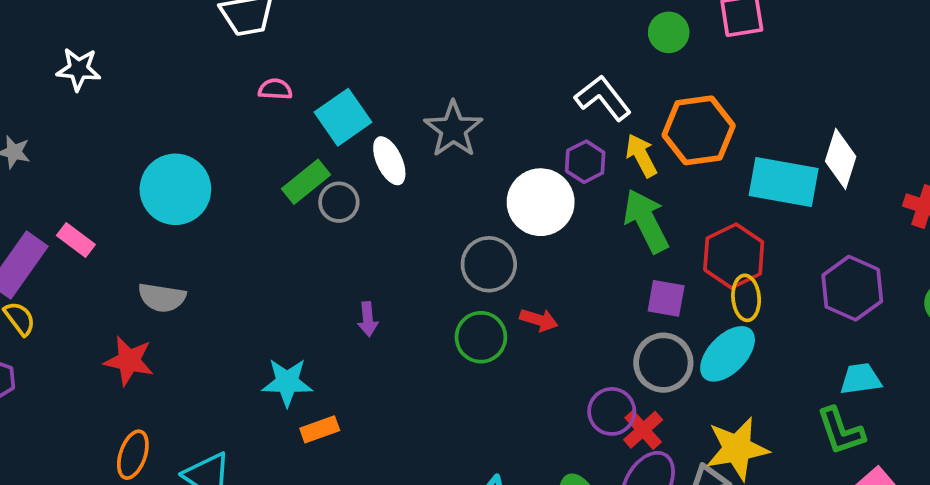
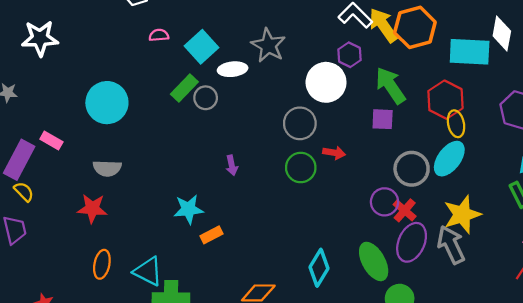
white star: (79, 69) -> (40, 38), size x1.4
yellow arrow: (641, 155) -> (383, 25), moved, size x1.4
white ellipse: (389, 161) -> (233, 69), turned -64
purple square: (666, 298) -> (383, 119), moved

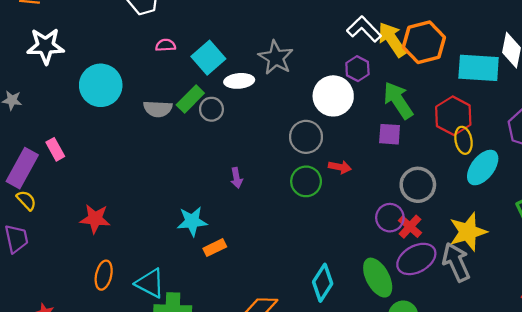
cyan circle: (107, 103) -> (101, 85), moved
pink rectangle: (51, 140) -> (55, 149), turned 30
cyan ellipse: (449, 159) -> (483, 168), moved
gray semicircle: (107, 168) -> (158, 109), moved
purple ellipse: (412, 242) -> (416, 259), turned 36

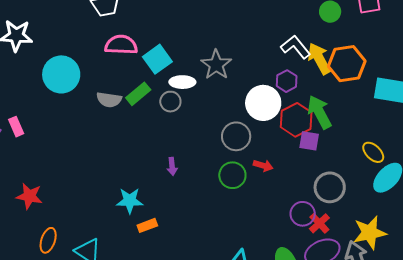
pink semicircle: (166, 45) -> (121, 45), size x1.8
gray circle: (211, 109) -> (170, 102), moved
red hexagon: (453, 116) -> (296, 120), moved
yellow ellipse: (463, 140) -> (373, 152), turned -40
red star: (95, 219) -> (29, 196), moved

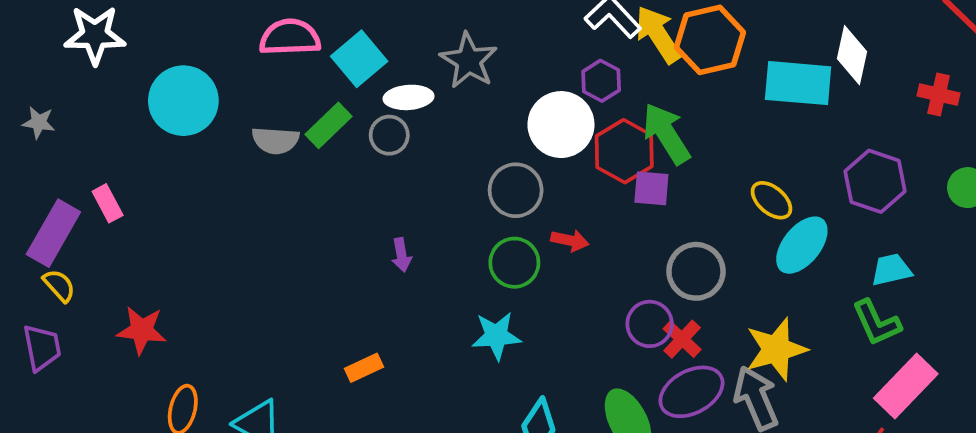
cyan star: (130, 201) -> (496, 336), moved

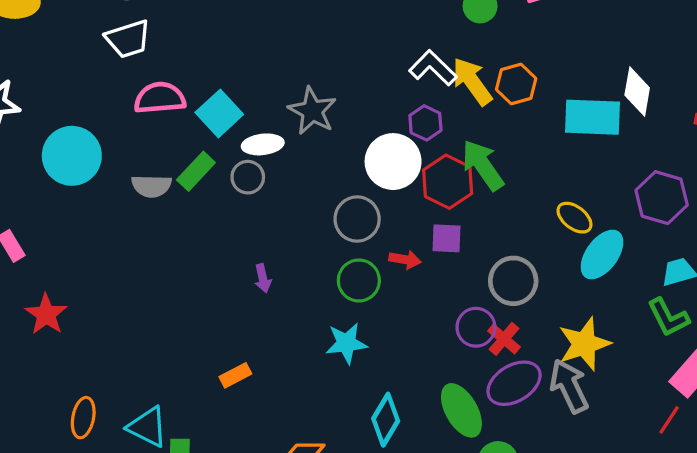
orange hexagon: (710, 40) -> (516, 84), size x0.7
purple square: (651, 188) -> (446, 238), moved
red star: (142, 330) -> (46, 314), moved, turned 30

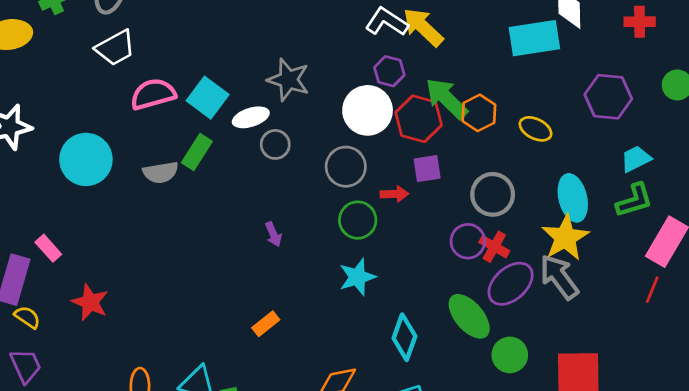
orange hexagon: (516, 84) -> (479, 113), moved
gray circle: (248, 177) -> (275, 144), moved
cyan ellipse: (602, 254) -> (573, 198), moved, turned -39
green L-shape: (668, 317) -> (634, 200), turned -69

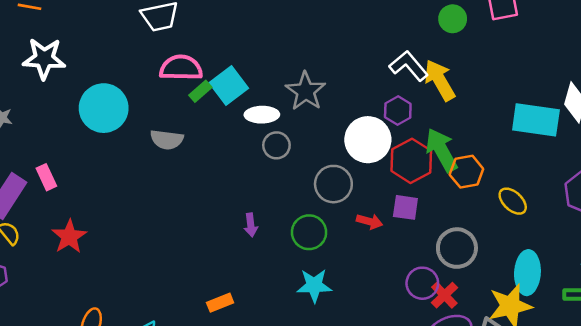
green rectangle: (197, 152) -> (200, 91), moved, size x0.7
green circle: (358, 220) -> (309, 232), moved

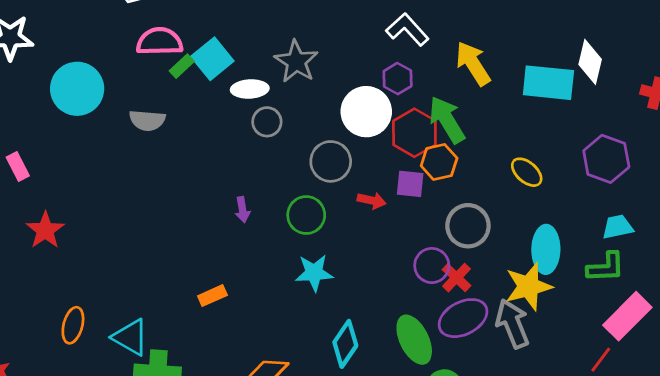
yellow arrow: (440, 80) -> (473, 64), moved
orange hexagon: (466, 172) -> (439, 162), moved

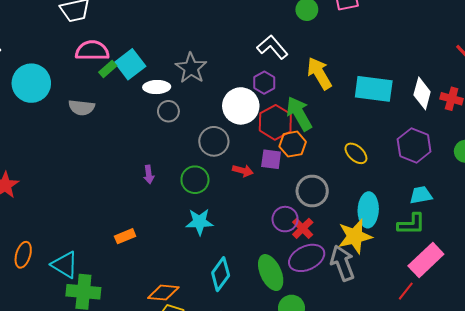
white diamond: (590, 62) -> (422, 93), moved

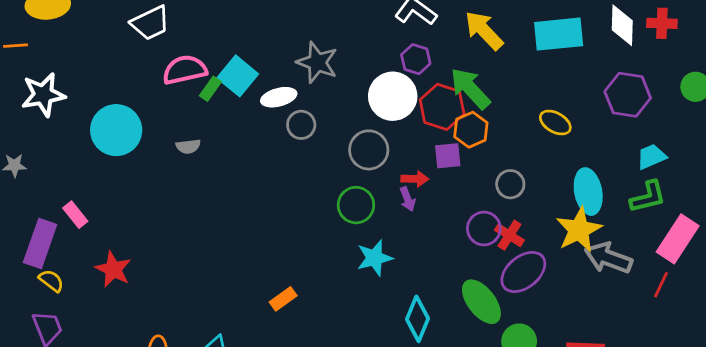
gray semicircle: (82, 108) -> (188, 146), size x0.7
purple arrow: (149, 174) -> (408, 199), moved
gray circle: (312, 191) -> (510, 184), size x0.7
gray arrow: (342, 263) -> (608, 258), moved, turned -36

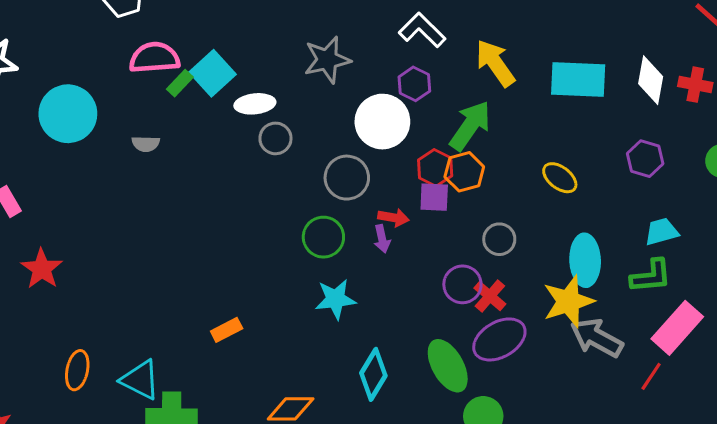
gray star: (317, 62) -> (327, 60), moved, turned 30
green arrow: (470, 88) -> (470, 126), turned 69
purple hexagon: (628, 95) -> (645, 159), size x0.7
red hexagon: (442, 107) -> (435, 168), moved, size x0.7

